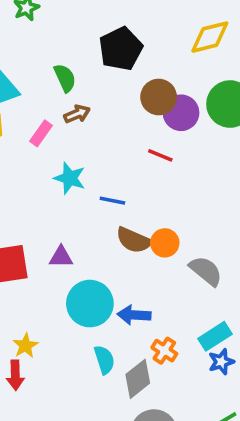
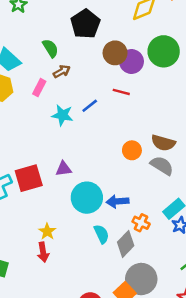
blue line: (112, 201) -> (90, 106), moved, turned -42
brown semicircle: (134, 240) -> (163, 143), moved

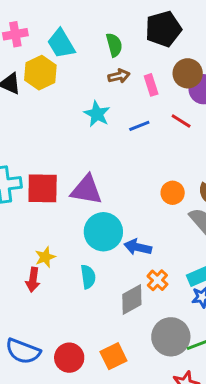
pink rectangle: (39, 88) -> (151, 85), moved, turned -63
cyan star: (62, 115) -> (97, 114), moved
purple triangle: (63, 169) -> (86, 190), size x1.6
cyan semicircle: (101, 234) -> (88, 277), moved
gray circle: (141, 279) -> (171, 337), moved

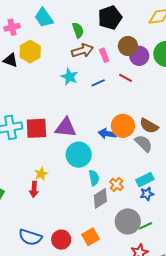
cyan trapezoid: (61, 44) -> (44, 18), moved
brown arrow: (119, 76) -> (82, 51), size x1.5
orange circle: (173, 193) -> (123, 126), size x1.5
blue arrow: (138, 247) -> (107, 134), moved
cyan semicircle: (88, 277) -> (94, 178), moved

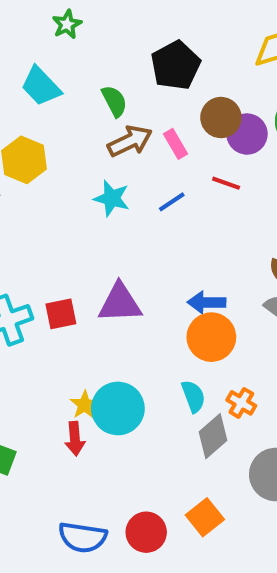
orange circle: (123, 126) -> (211, 337), moved
red square: (36, 128) -> (61, 314), size x0.7
cyan circle: (79, 155) -> (118, 408), moved

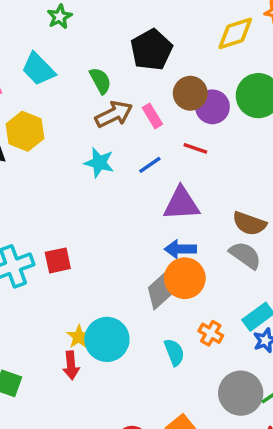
purple triangle: (120, 303) -> (181, 204), moved
cyan semicircle: (193, 396) -> (174, 352), moved
gray diamond: (213, 436) -> (160, 291), moved

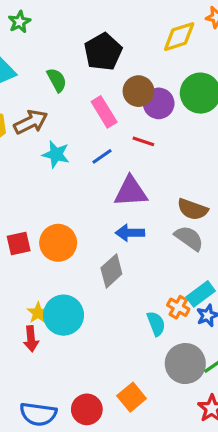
brown arrow: (114, 114) -> (31, 122), moved
pink rectangle: (152, 116) -> (104, 112), size x1.4
orange circle: (185, 278) -> (58, 243), moved
orange cross: (211, 333) -> (178, 307), moved
cyan semicircle: (174, 352) -> (156, 324), moved

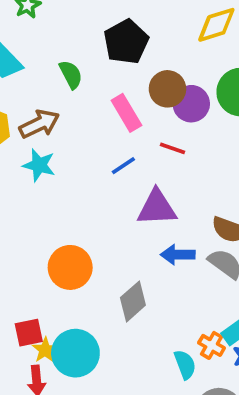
cyan star: (56, 154) -> (39, 165), moved
blue arrow: (130, 233) -> (178, 255), moved
red square: (19, 243) -> (29, 333), moved

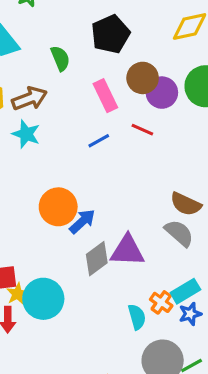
purple triangle: (157, 208) -> (127, 251), moved
blue arrow: (178, 255) -> (82, 221), moved, turned 132
orange circle: (70, 267) -> (58, 207), moved

